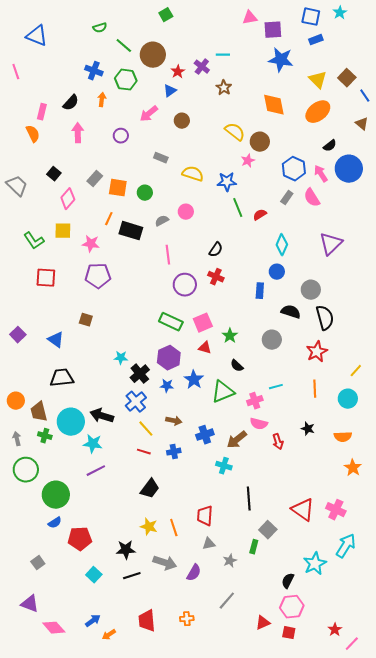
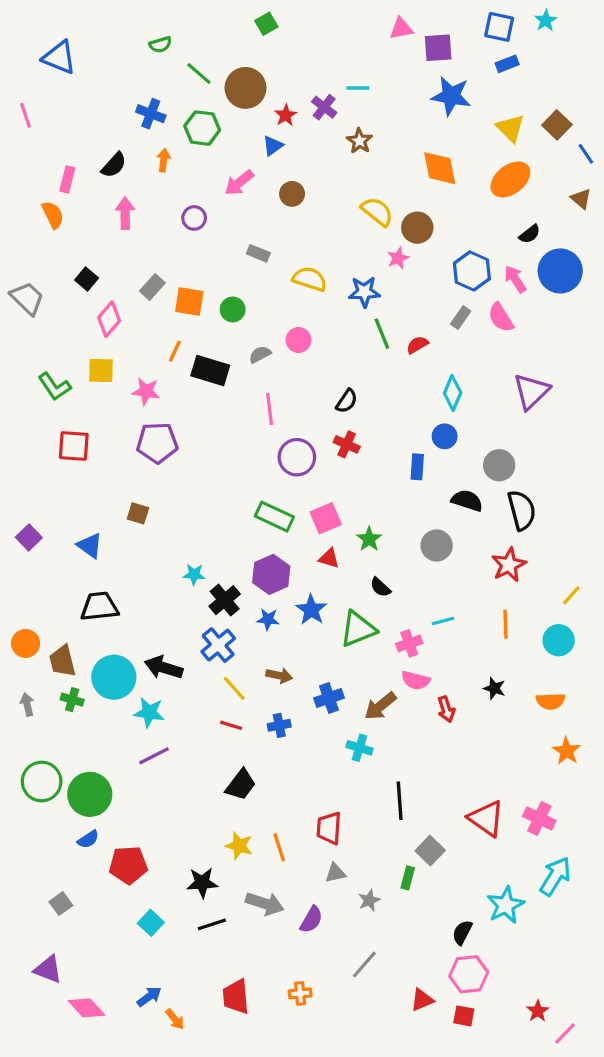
green circle: (26, 470) -> (42, 782), moved
orange arrow: (109, 635) -> (175, 1019), turned -96

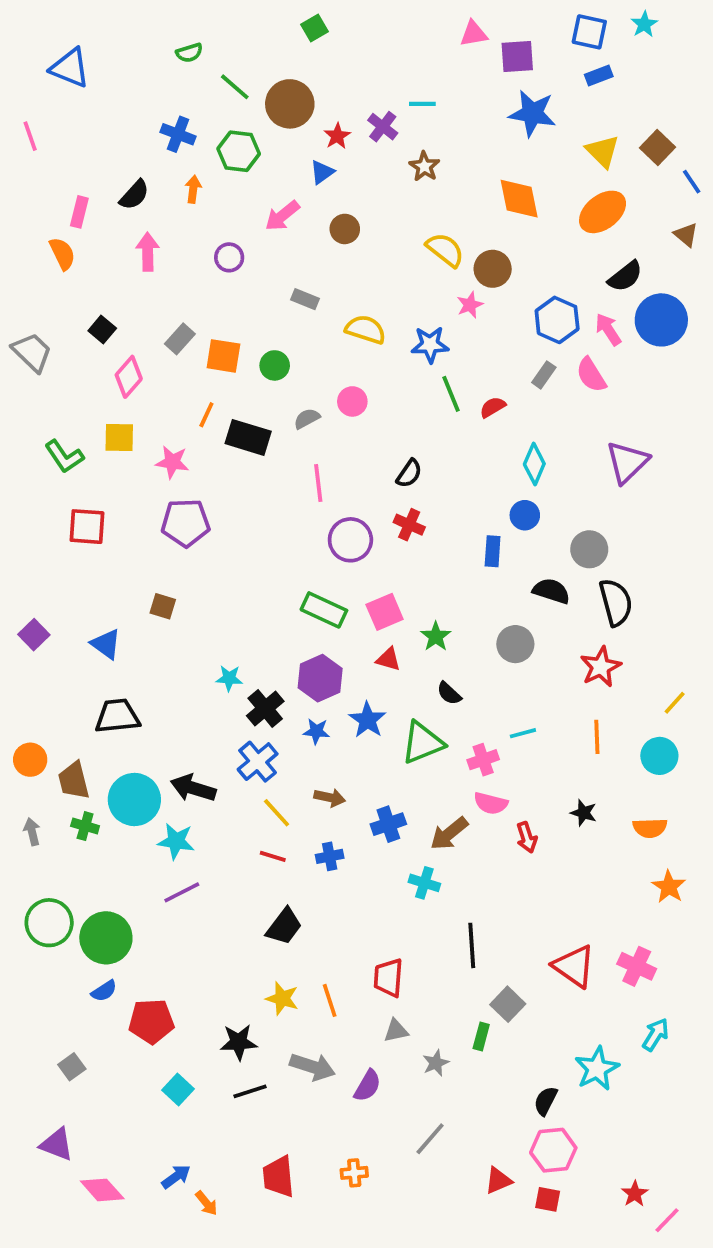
black semicircle: (530, 234) -> (625, 276), size x1.4
cyan arrow: (555, 876) -> (656, 1035), size x0.7

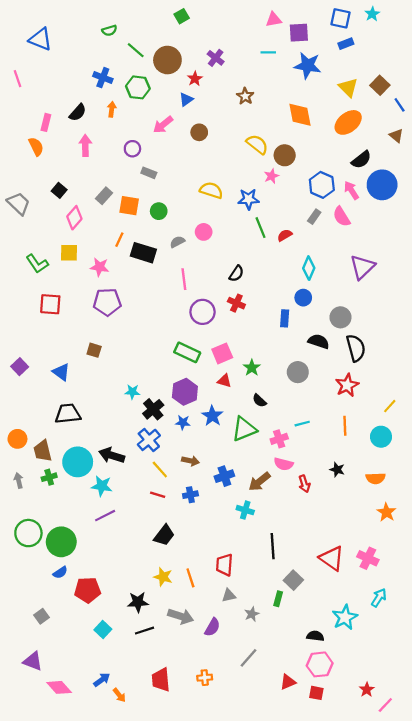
cyan line: (422, 104) -> (268, 52), moved
purple cross: (383, 127) -> (216, 58), moved
gray rectangle: (305, 299) -> (149, 173), moved
green cross: (85, 826) -> (49, 477), turned -32
black semicircle: (546, 1101) -> (315, 636), turned 70

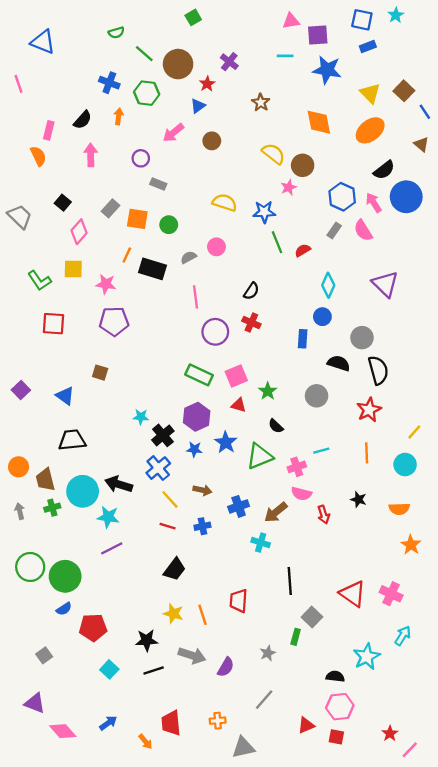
purple triangle: (362, 267) -> (385, 284), turned -32
gray triangle: (229, 595) -> (243, 747), moved, size x1.5
orange arrow: (119, 695) -> (145, 742), moved

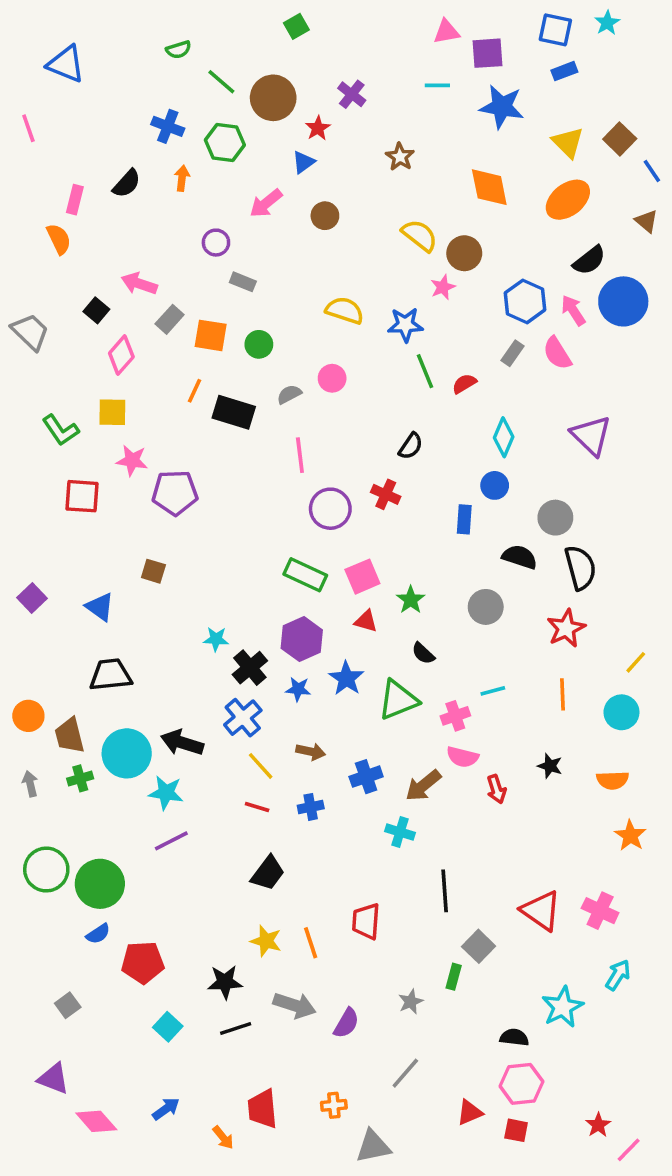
pink arrow: (91, 155) -> (139, 284), moved, turned -70
pink star: (106, 284) -> (132, 460), moved
black semicircle: (251, 291) -> (411, 446), moved

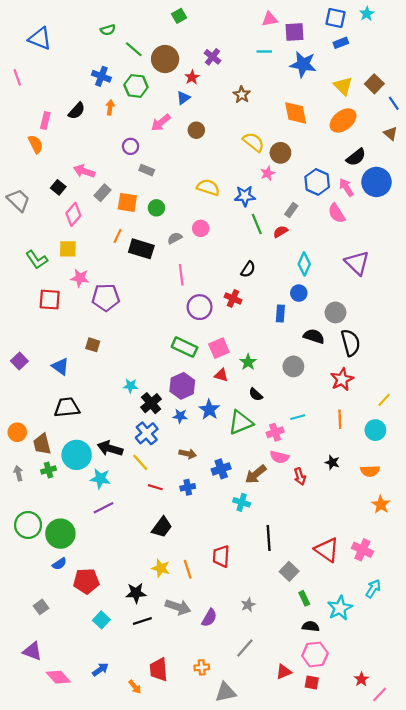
gray rectangle: (513, 353) -> (291, 210), moved
yellow line: (261, 766) -> (140, 462), moved
green rectangle: (454, 977) -> (304, 598), moved, turned -40

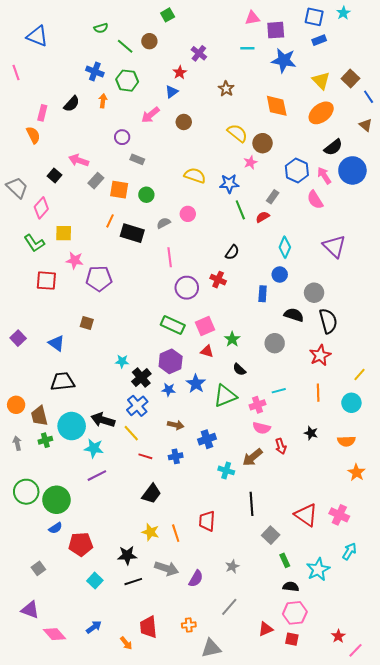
brown circle: (165, 59) -> (149, 41), moved, size x0.6
pink diamond: (73, 214) -> (41, 208), moved
brown arrow: (256, 474) -> (252, 457), moved

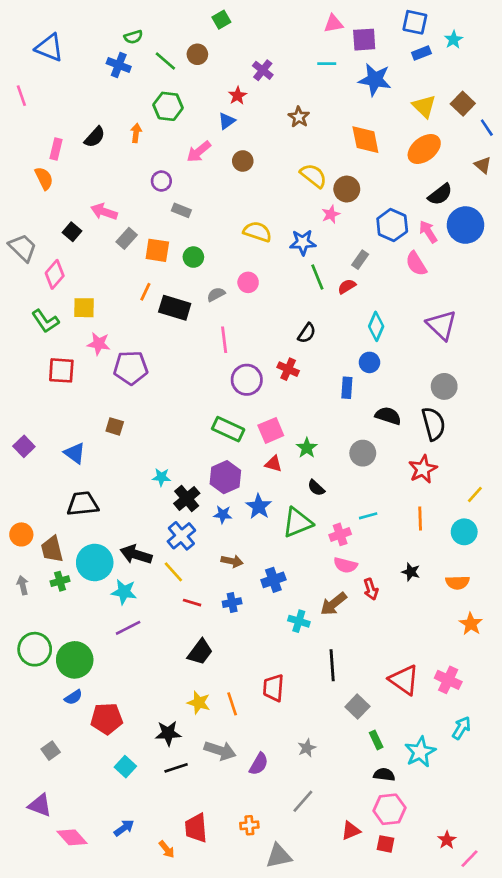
cyan star: (343, 13) -> (453, 40), moved
blue cross: (95, 71) -> (119, 65), moved
gray circle: (314, 293) -> (444, 386), moved

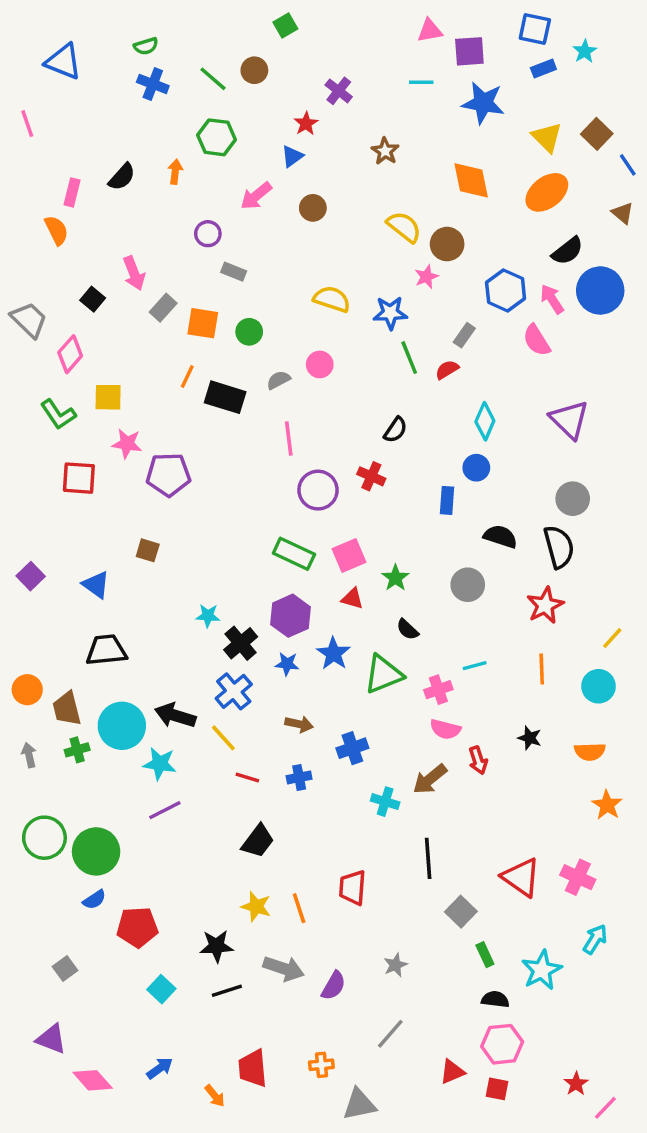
green semicircle: (133, 37) -> (146, 46), moved
pink arrow: (104, 212) -> (134, 273), turned -130

